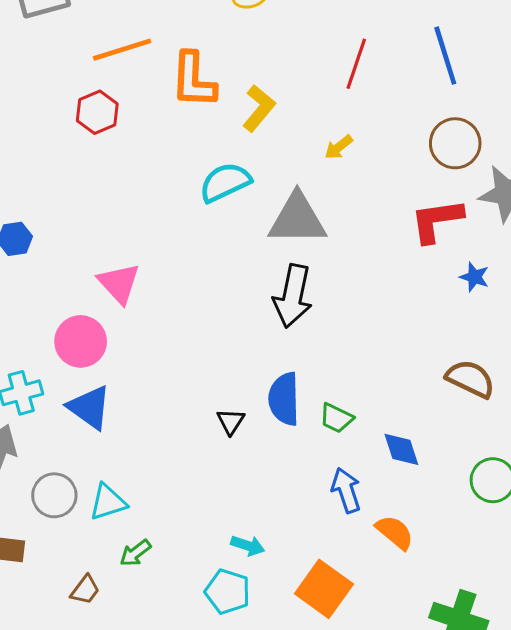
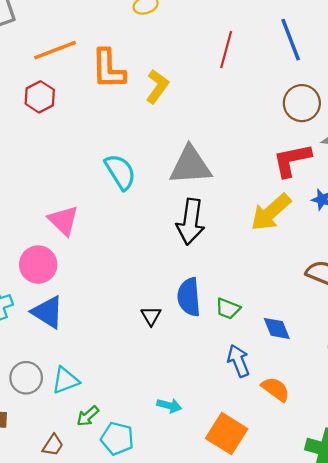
yellow arrow: (339, 147) -> (271, 212), moved, size x2.0
cyan semicircle: (225, 182) -> (120, 172), moved, turned 87
cyan pentagon: (228, 592) -> (117, 439), moved

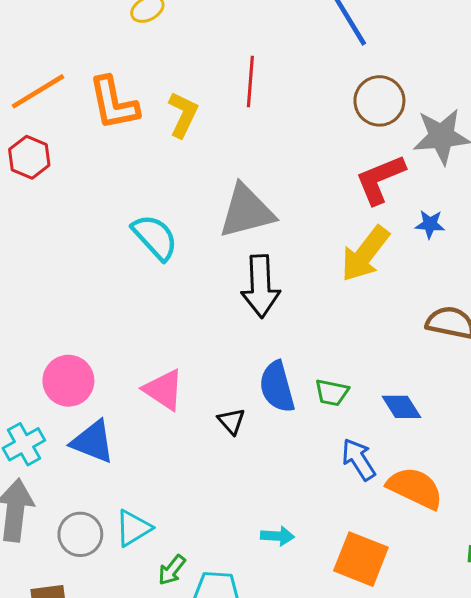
red line: (226, 50) -> (250, 82), moved
pink triangle: (63, 220) -> (164, 390), moved
orange semicircle: (276, 389) -> (415, 488), size x1.4

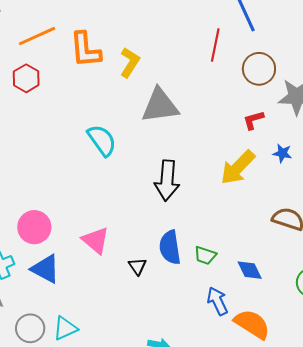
red line: (250, 82) -> (215, 45), moved
red L-shape: (380, 179) -> (253, 120), size x0.6
gray triangle: (246, 211) -> (160, 106), moved

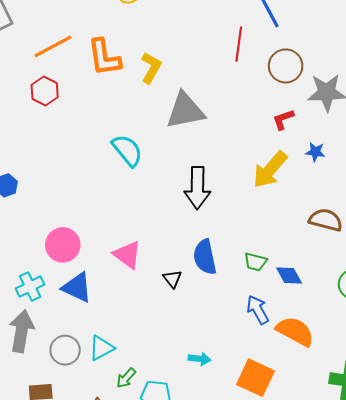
green trapezoid: (205, 255) -> (255, 262), moved

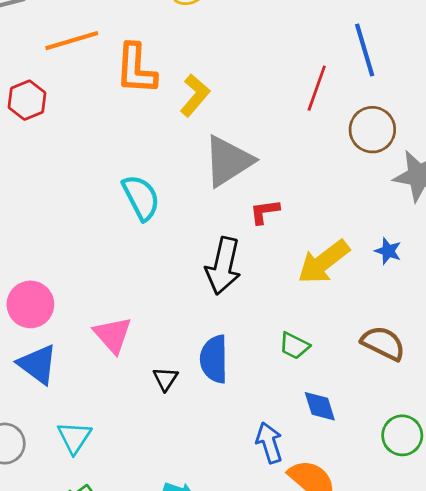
red hexagon: (45, 91) -> (27, 100), moved
gray triangle: (185, 111) -> (228, 161), turned -33
red L-shape: (283, 119) -> (265, 212), moved
green trapezoid: (255, 262) -> (294, 346), moved
cyan triangle: (101, 348) -> (74, 437), moved, turned -40

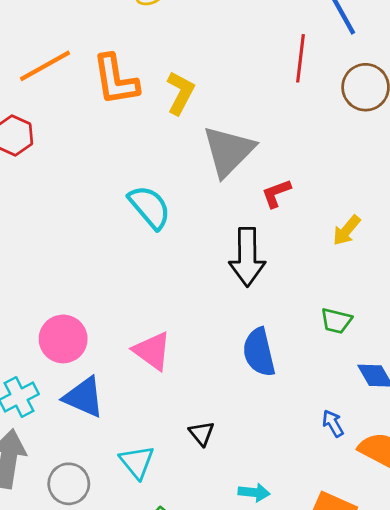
yellow arrow: (324, 262) -> (347, 230), size x0.6
black triangle: (165, 379) -> (202, 433), moved
blue arrow: (269, 443) -> (333, 423), size x0.7

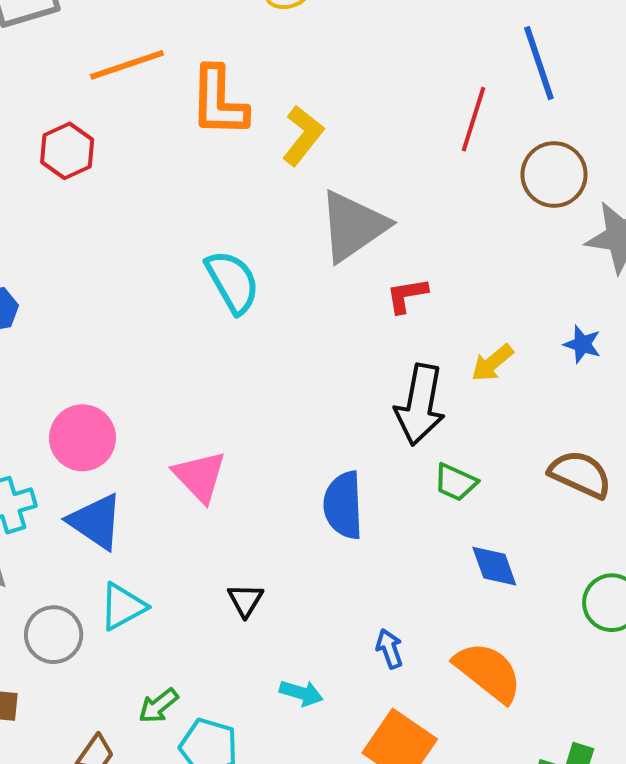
black arrow: (247, 257) -> (420, 405), moved
blue arrow: (333, 423) -> (389, 649), moved
cyan triangle: (137, 462) -> (123, 606), moved, turned 30

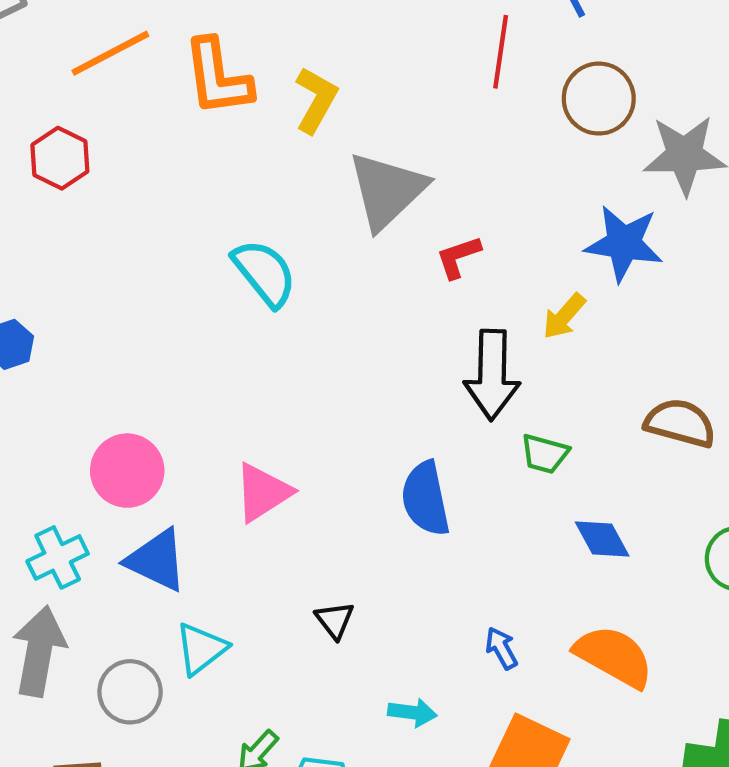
blue star: (582, 344) -> (624, 243), moved, size x1.8
pink triangle: (200, 476) -> (263, 492), turned 50

